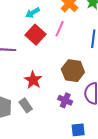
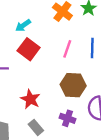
pink line: (60, 29) -> (67, 49), moved
gray rectangle: (26, 105) -> (36, 127), moved

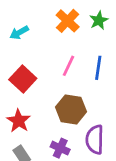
red square: (29, 49) -> (23, 79), moved

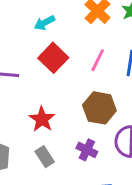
red square: (23, 79) -> (53, 58), moved

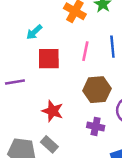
red square: (53, 58) -> (49, 59), turned -30
gray rectangle: (45, 157) -> (49, 144), moved

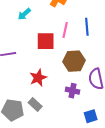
red square: (49, 59) -> (46, 41), moved
red star: (53, 111) -> (38, 78), turned 30

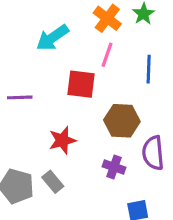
cyan arrow: (24, 14) -> (52, 38), size x1.5
pink line: (65, 30) -> (107, 55), moved

